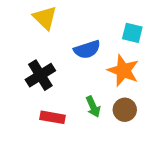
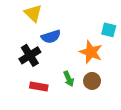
cyan square: (132, 33) -> (109, 30), moved
blue semicircle: (87, 49) -> (51, 37), moved

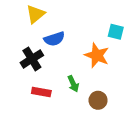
yellow triangle: (33, 13) -> (35, 14), turned 36
brown circle: (92, 81) -> (98, 100), moved

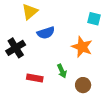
cyan square: (116, 32) -> (94, 19), moved
black cross: (32, 59) -> (16, 48), moved

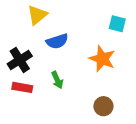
green arrow: (62, 71) -> (57, 80), moved
red rectangle: (35, 78) -> (22, 87), moved

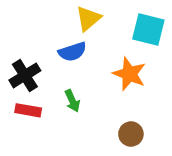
yellow triangle: (37, 15) -> (88, 18), moved
cyan square: (117, 24) -> (148, 30), size x1.5

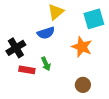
cyan square: (148, 30) -> (94, 19), turned -30
red rectangle: (28, 110) -> (27, 70), moved

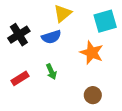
black cross: (16, 48) -> (19, 35), moved
red rectangle: (27, 70) -> (20, 78), moved, turned -42

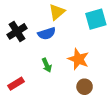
orange star: (92, 53) -> (78, 59), moved
red rectangle: (20, 78) -> (16, 84), moved

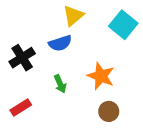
cyan square: (96, 19) -> (123, 25), turned -35
black cross: (17, 31) -> (22, 58), moved

